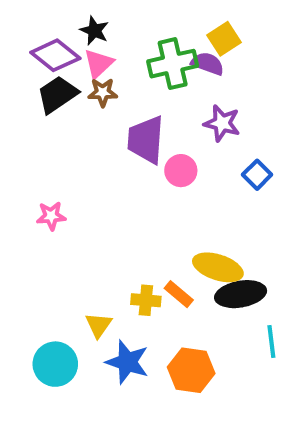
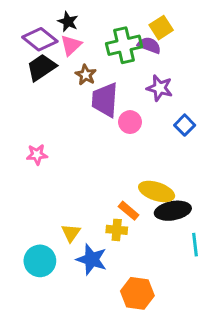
brown star: (103, 92) -> (86, 75), moved, turned 30
yellow cross: (146, 300) -> (117, 230), moved
orange hexagon: (191, 370) -> (137, 293), moved

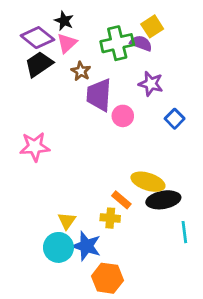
pink star: (37, 155) -> (35, 147), size x1.5
cyan circle: (40, 261) -> (58, 247), moved
orange hexagon: (137, 293) -> (107, 278), moved

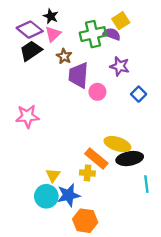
orange rectangle: (121, 200) -> (96, 159), size x1.5
blue star: (86, 246) -> (69, 195), turned -30

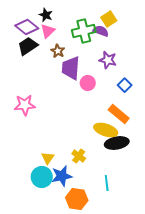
orange rectangle: (96, 159) -> (119, 114), moved
yellow cross: (87, 173) -> (79, 156), turned 32
cyan line: (146, 184) -> (107, 183), moved

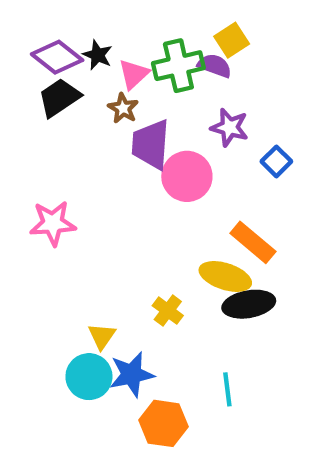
black star: (46, 15) -> (97, 55), moved
pink triangle: (48, 31) -> (134, 74), moved
pink circle: (88, 83) -> (187, 176), size x1.5
blue square: (125, 85) -> (276, 161), moved
yellow cross: (79, 156) -> (168, 311), moved

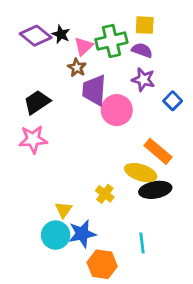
yellow square: (232, 40) -> (145, 25), turned 36
purple semicircle: (215, 66) -> (142, 50), moved
black trapezoid: (59, 98) -> (37, 102), moved

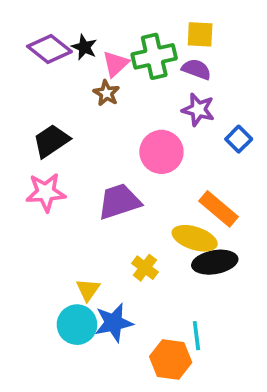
purple trapezoid: (94, 90) -> (119, 202), moved, turned 68
orange hexagon: (102, 264) -> (171, 360), moved

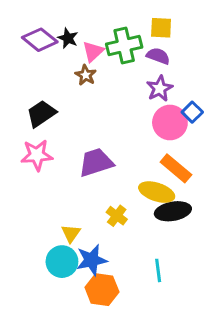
purple star: (198, 110) -> (160, 88), turned 30
pink circle: (161, 152) -> (170, 122), moved
orange hexagon: (171, 360) -> (102, 290), moved

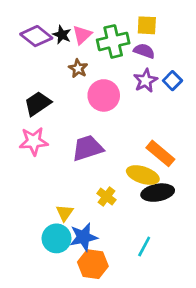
pink triangle: (93, 51) -> (82, 35), moved
blue square: (192, 112) -> (172, 81), moved
pink circle: (170, 122) -> (104, 95), moved
cyan line: (158, 270) -> (144, 247), turned 35

